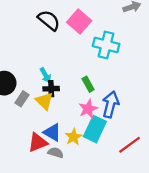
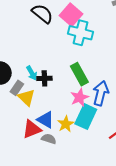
cyan cross: (106, 45) -> (81, 33), moved
cyan arrow: (46, 75) -> (32, 73), moved
green rectangle: (88, 84) -> (79, 74), size x1.5
yellow triangle: (44, 101) -> (26, 97), moved

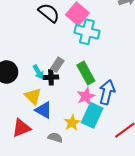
gray rectangle: (17, 88) -> (57, 65), moved
blue triangle: (46, 120) -> (44, 110), moved
red triangle: (32, 129) -> (21, 128), moved

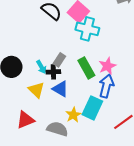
pink star: (86, 96) -> (107, 66), moved
blue triangle: (44, 110) -> (60, 89), moved
gray semicircle: (55, 138) -> (57, 129), size x1.5

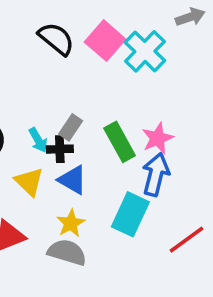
cyan cross: (87, 29) -> (145, 51), moved, turned 30
yellow star: (73, 115) -> (71, 223), moved

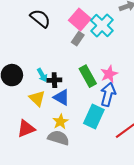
black semicircle: (56, 39) -> (40, 18), moved
gray rectangle: (71, 127) -> (78, 39), moved

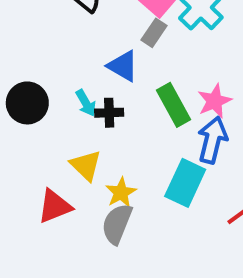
blue triangle: (61, 97) -> (123, 66), moved
yellow triangle: (37, 98) -> (86, 165), moved
gray semicircle: (58, 138) -> (117, 224), turned -85

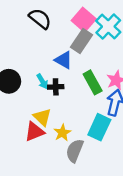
gray rectangle: (154, 33) -> (81, 41), size x1.5
red triangle: (55, 206) -> (34, 132), moved
gray semicircle: (117, 224) -> (75, 151), moved

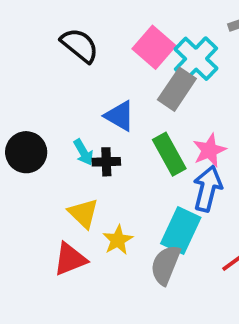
gray rectangle: (81, 41) -> (177, 89), moved
red triangle: (34, 132) -> (70, 259), moved
gray semicircle: (75, 151) -> (165, 265), moved

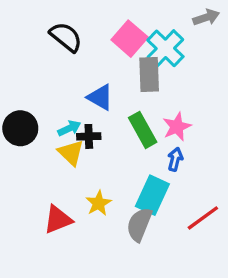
gray rectangle: (177, 89) -> (149, 74), turned -36
cyan arrow: (83, 152) -> (69, 128), turned -85
blue arrow: (207, 188) -> (175, 159), size x0.6
yellow triangle: (83, 213) -> (71, 153), moved

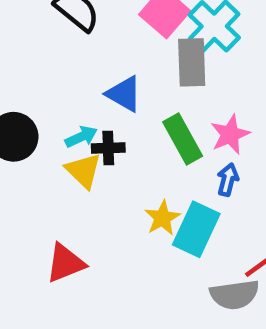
yellow star: (99, 203) -> (162, 218), moved
gray semicircle: (139, 224) -> (235, 295), moved, turned -120

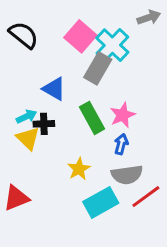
gray rectangle: (192, 62) -> (98, 68), turned 32
cyan rectangle: (196, 229) -> (101, 202), moved, turned 36
gray semicircle: (235, 295) -> (127, 175), moved

